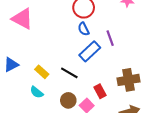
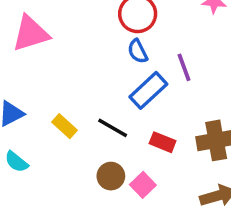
pink triangle: (22, 19) -> (31, 33), turned -45
red rectangle: (100, 91) -> (163, 142), moved, turned -40
cyan semicircle: (37, 92) -> (16, 162), moved

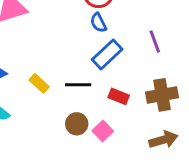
purple line: (184, 67) -> (155, 41), moved
black line: (113, 128) -> (78, 85), turned -30

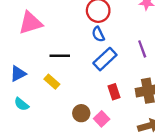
black line: (78, 85) -> (60, 56), moved
red rectangle: (119, 96) -> (114, 92), turned 49

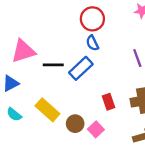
pink triangle: (30, 23) -> (23, 51), moved
blue rectangle: (105, 59) -> (81, 68), moved
yellow rectangle: (52, 82) -> (47, 110), moved, size x1.5

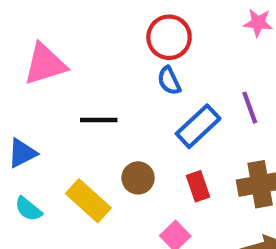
pink triangle: (23, 51) -> (45, 64), moved
blue rectangle: (81, 68) -> (198, 126), moved
brown circle: (75, 124) -> (138, 178), moved

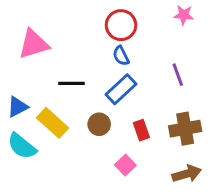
blue rectangle: (198, 126) -> (121, 89), moved
yellow rectangle: (88, 201) -> (53, 123), moved
cyan semicircle: (28, 209) -> (22, 146), size x1.5

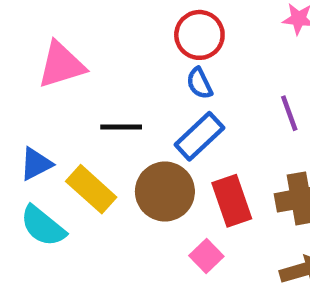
brown circle: (99, 124) -> (165, 192), size x1.6
red rectangle: (141, 130) -> (232, 201), size x1.5

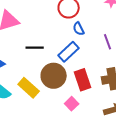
blue semicircle: (199, 83) -> (79, 29), moved
yellow rectangle: (91, 189) -> (29, 88), moved

